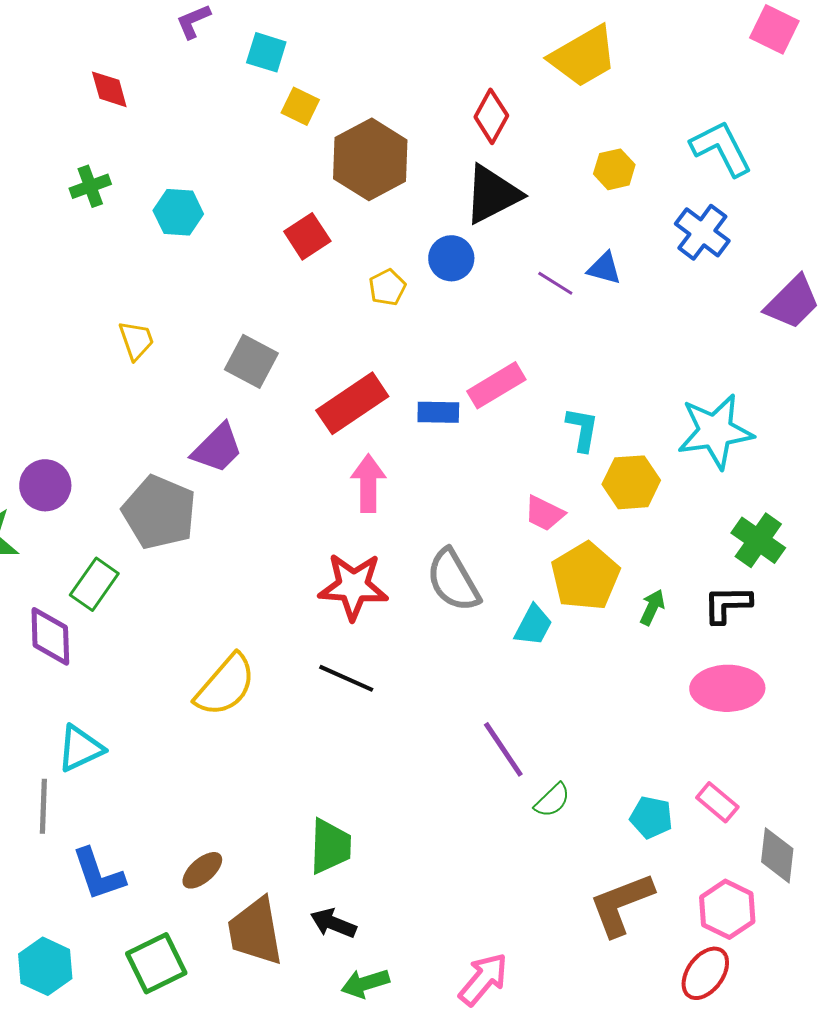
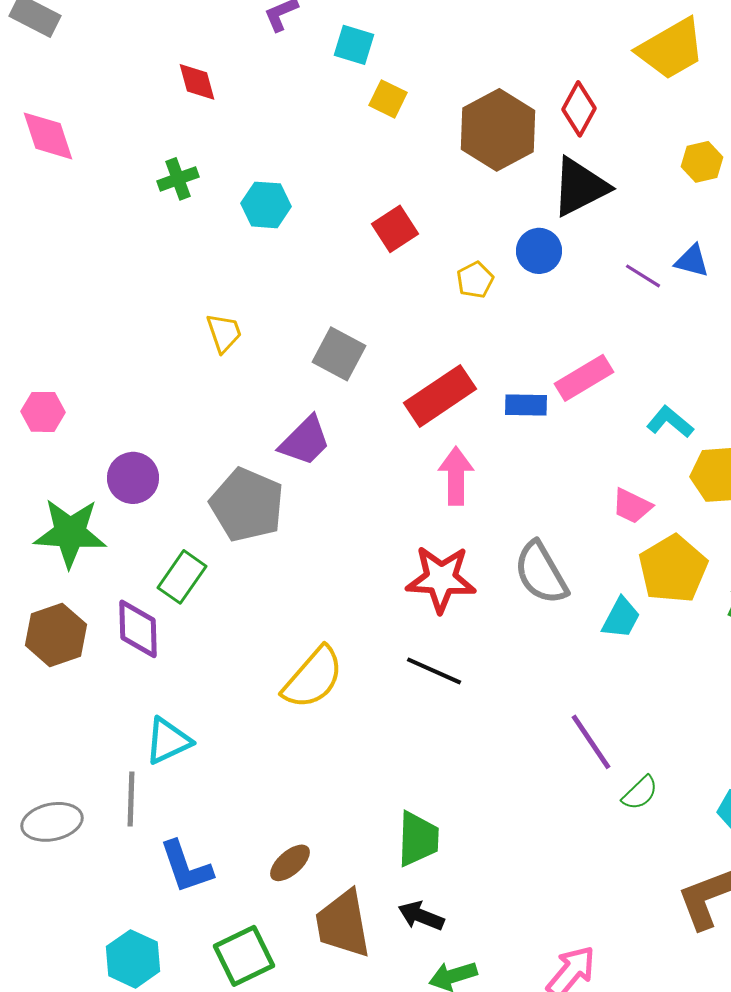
brown hexagon: (370, 159) -> (498, 130), moved
cyan L-shape: (582, 429) -> (670, 422), turned -60

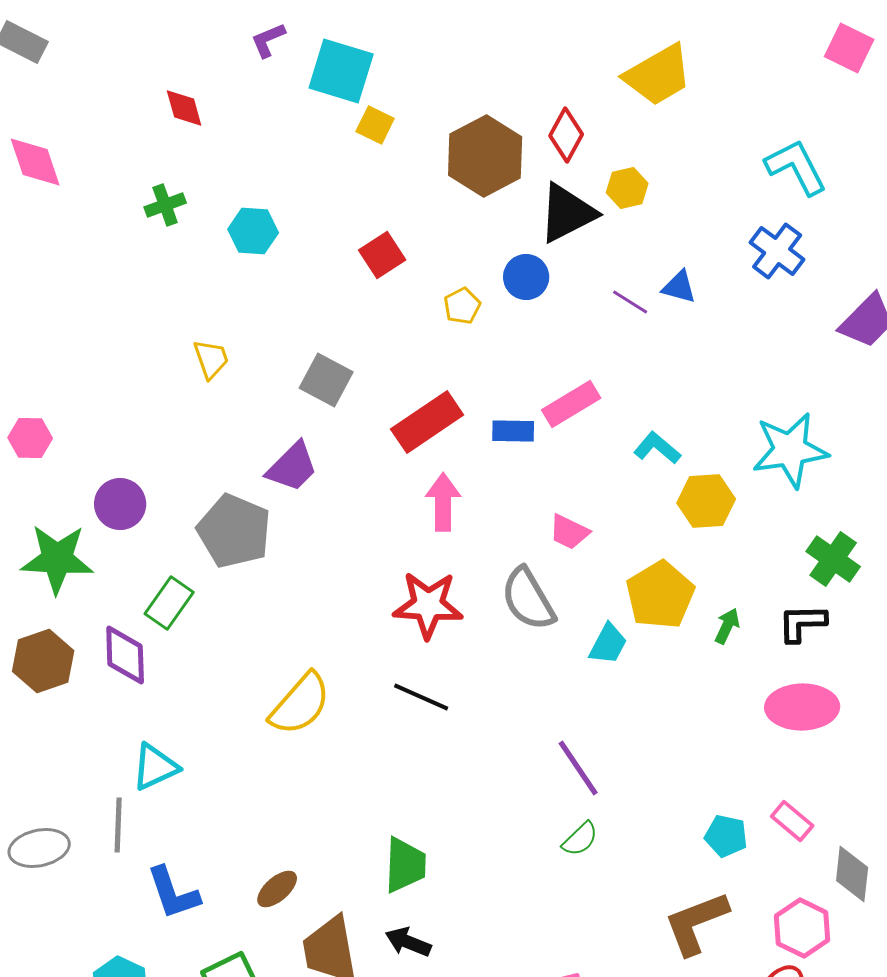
cyan square: (354, 45) -> (341, 71), size x1.6
yellow hexagon: (702, 162) -> (627, 188), moved
pink trapezoid: (632, 506) -> (569, 532), moved
green semicircle: (640, 793) -> (580, 839), moved

